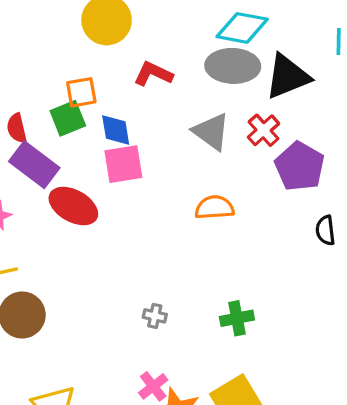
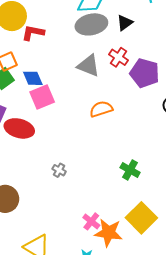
red L-shape: (153, 74) -> (33, 33), moved
black triangle: (287, 76) -> (125, 23), size x0.6
gray cross: (155, 316) -> (59, 170), moved, turned 32
green cross: (237, 318) -> (130, 170), turned -36

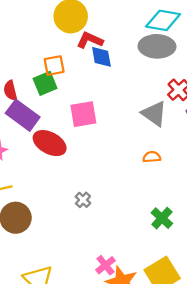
gray triangle: (88, 66) -> (154, 114), moved
blue diamond: (33, 78) -> (101, 57), moved
orange semicircle: (101, 109) -> (152, 157), moved, size x0.7

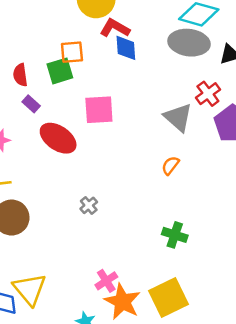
purple rectangle: (23, 115) -> (31, 104), size x0.5
orange semicircle: (152, 157) -> (170, 165), turned -54
green cross: (162, 218) -> (175, 235), turned -30

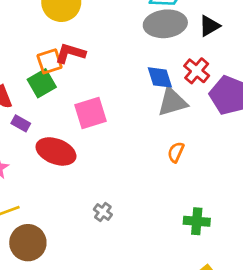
red L-shape: (115, 28) -> (70, 53), moved
blue diamond: (126, 48) -> (160, 77), moved
gray triangle: (178, 117) -> (172, 102), turned -44

